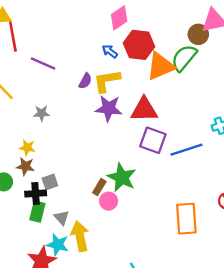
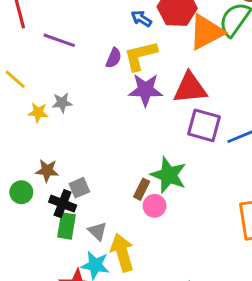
yellow star: (27, 147) -> (38, 112), moved
black cross: (36, 194) -> (63, 204), turned 30

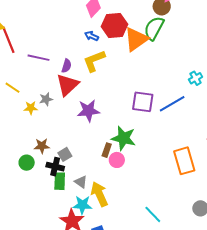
purple semicircle: (114, 58) -> (66, 66), moved
red triangle: (190, 88) -> (68, 85), moved, turned -30
purple star: (146, 90) -> (88, 111), moved

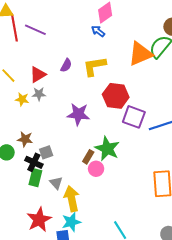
red hexagon: (114, 25) -> (116, 96), moved
blue arrow: (91, 36) -> (98, 31), moved
purple line: (38, 58) -> (35, 30), moved
red triangle: (68, 85) -> (38, 75), moved, size x0.7
cyan star: (82, 205) -> (71, 222), moved, turned -30

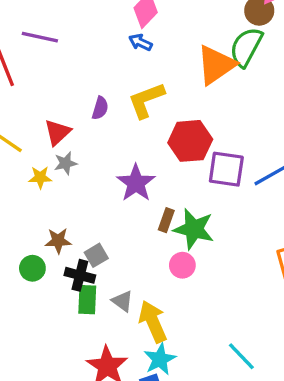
purple line: (35, 30) -> (40, 37), moved
purple star: (78, 114) -> (136, 183), turned -30
brown rectangle: (88, 157) -> (166, 220), moved

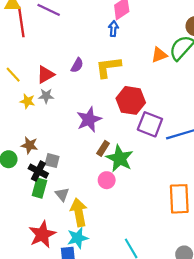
blue arrow: (140, 42) -> (113, 29), turned 56
orange triangle: (216, 65) -> (159, 55), size x0.6
gray square: (96, 255) -> (52, 161), turned 32

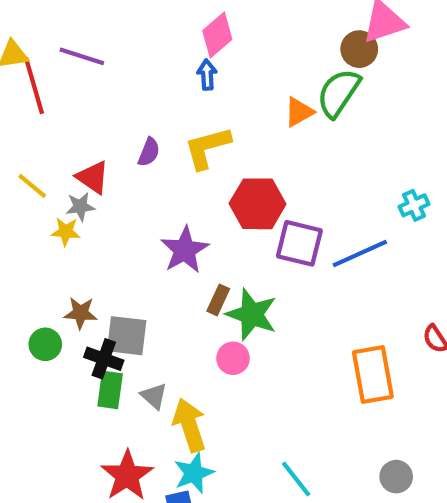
red triangle: (46, 74) -> (93, 177), turned -48
gray star: (46, 96) -> (80, 207), moved
gray square: (52, 161) -> (127, 336), size x1.5

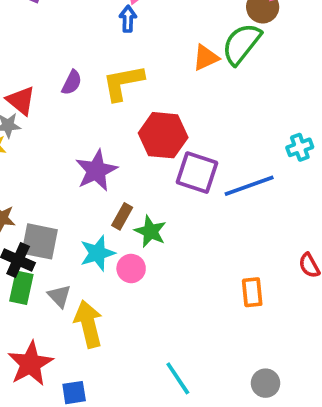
green star: (252, 314) -> (150, 231), size x0.7
orange rectangle: (373, 374) -> (252, 292), size x0.6
cyan star: (194, 473) -> (97, 253), moved

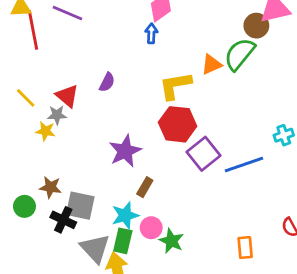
yellow L-shape: (123, 83) -> (175, 86), moved
purple square: (197, 173) -> (203, 154), turned 32
green star: (150, 231) -> (171, 241), moved
green rectangle: (21, 288) -> (123, 241), moved
gray triangle: (59, 296) -> (95, 248), size x1.6

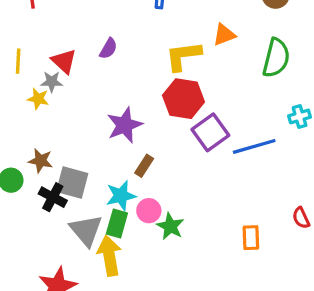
green semicircle: (240, 54) -> (276, 58), moved, turned 152
yellow line: (26, 98) -> (18, 61), turned 45

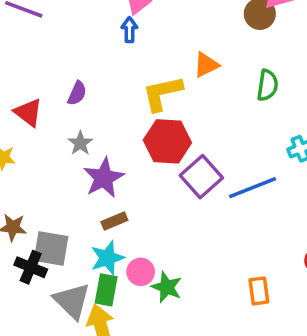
green semicircle: (276, 58) -> (267, 85), size x0.7
gray star: (52, 82) -> (80, 143), moved, turned -30
brown rectangle: (144, 166) -> (114, 221), moved, turned 40

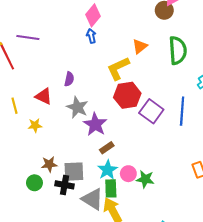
green semicircle: (267, 85) -> (178, 50), size x1.5
gray star: (80, 143) -> (77, 107), size x1.5
blue line: (253, 188) -> (182, 111), turned -52

